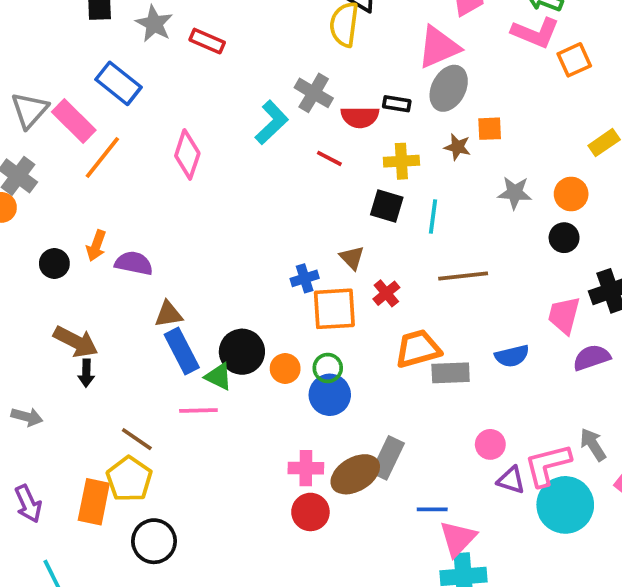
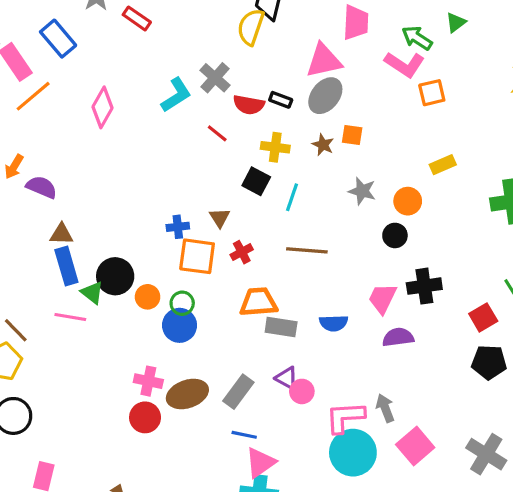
gray rectangle: (388, 458) -> (238, 392), moved
purple triangle: (511, 480) -> (287, 378), moved

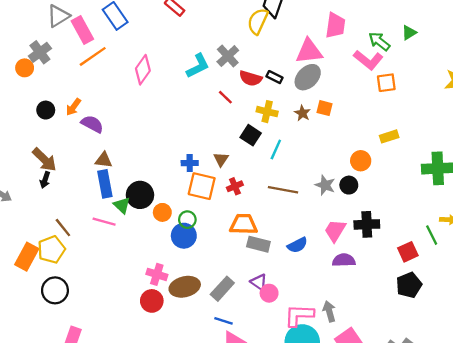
gray star: (362, 191) -> (325, 185), moved
blue semicircle: (334, 323) -> (297, 245), turned -30
black pentagon: (489, 362) -> (409, 285), turned -30

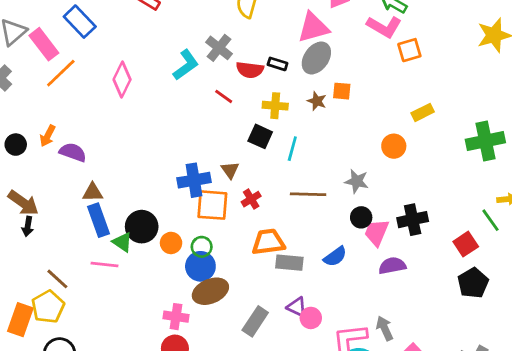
blue cross: (190, 163) -> (194, 180), size x1.6
black circle: (349, 185) -> (361, 217), moved
brown ellipse: (185, 287) -> (210, 291), moved

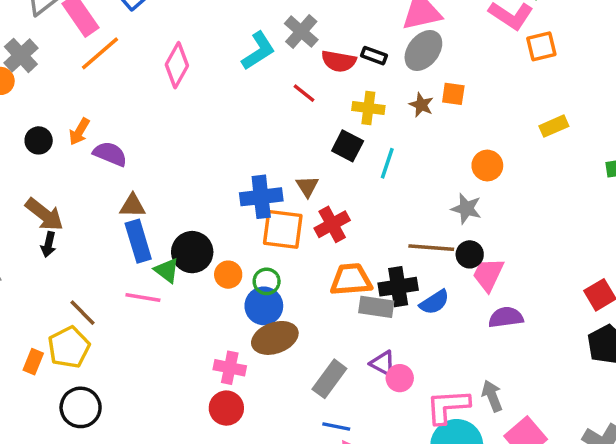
orange circle: (394, 146) -> (487, 166), moved
brown line: (308, 194) -> (431, 248), moved
red cross: (251, 199) -> (332, 224), size x1.4
black cross: (413, 220) -> (398, 287), moved
orange rectangle: (20, 320) -> (33, 362), size x0.6

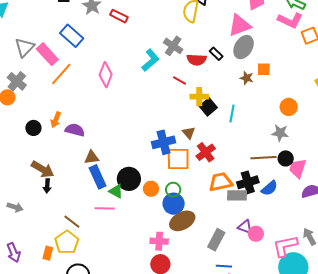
black rectangle: (374, 56) -> (216, 54), turned 32
yellow cross: (368, 108) -> (199, 97), moved
black square: (348, 146) -> (208, 107), turned 30

